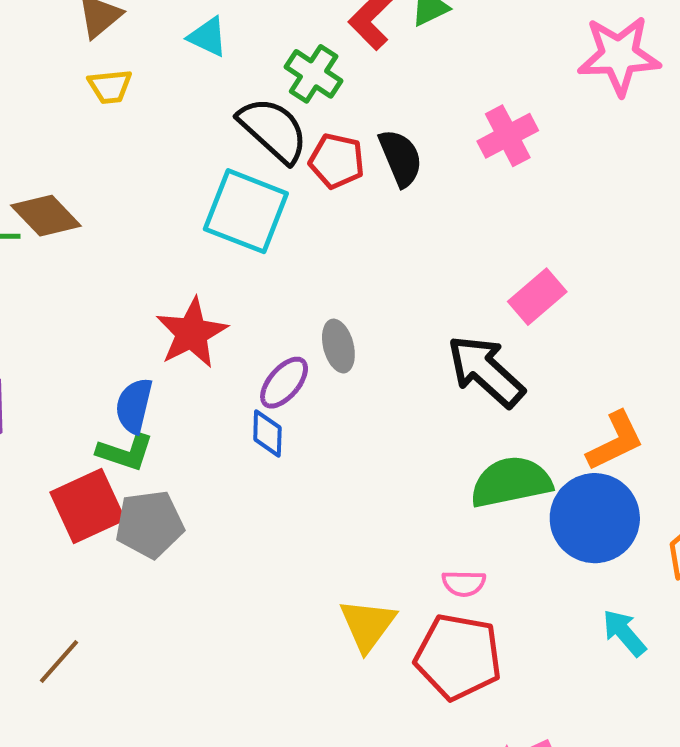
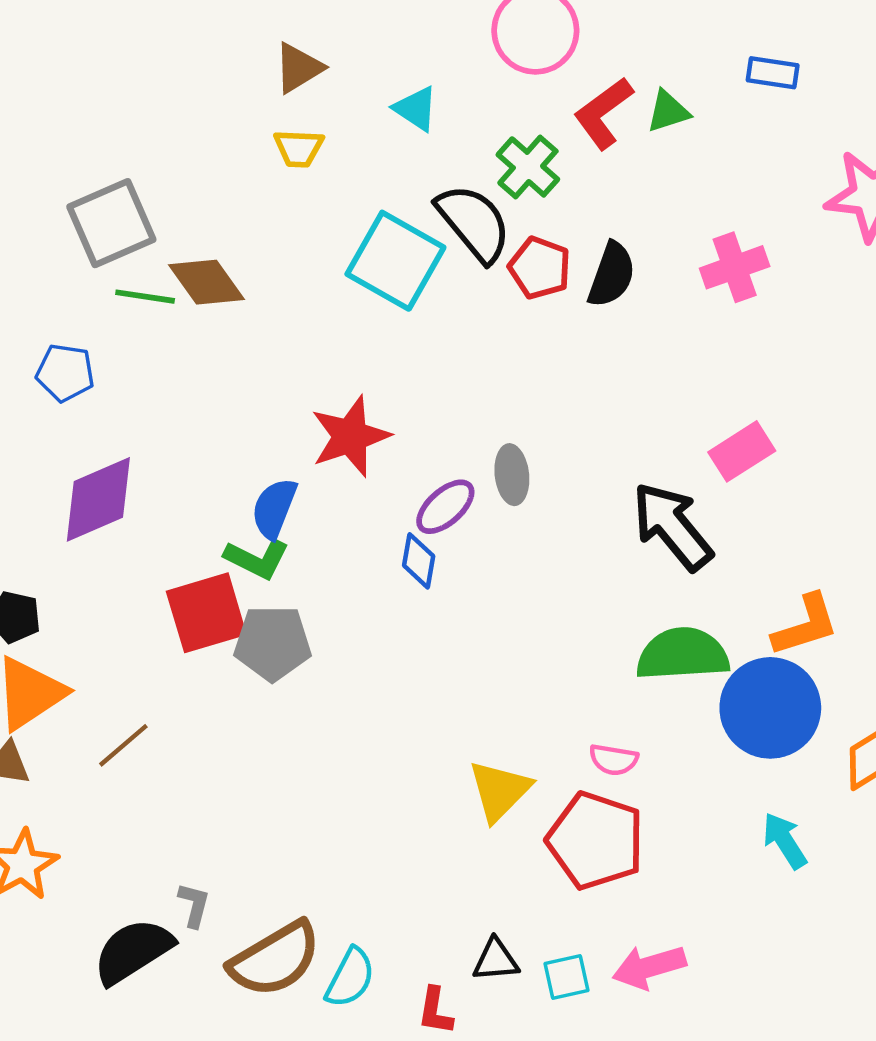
black semicircle: (401, 158) -> (612, 275), turned 34
cyan square: (246, 211) -> (395, 261), moved
brown line: (59, 662) -> (123, 745), moved

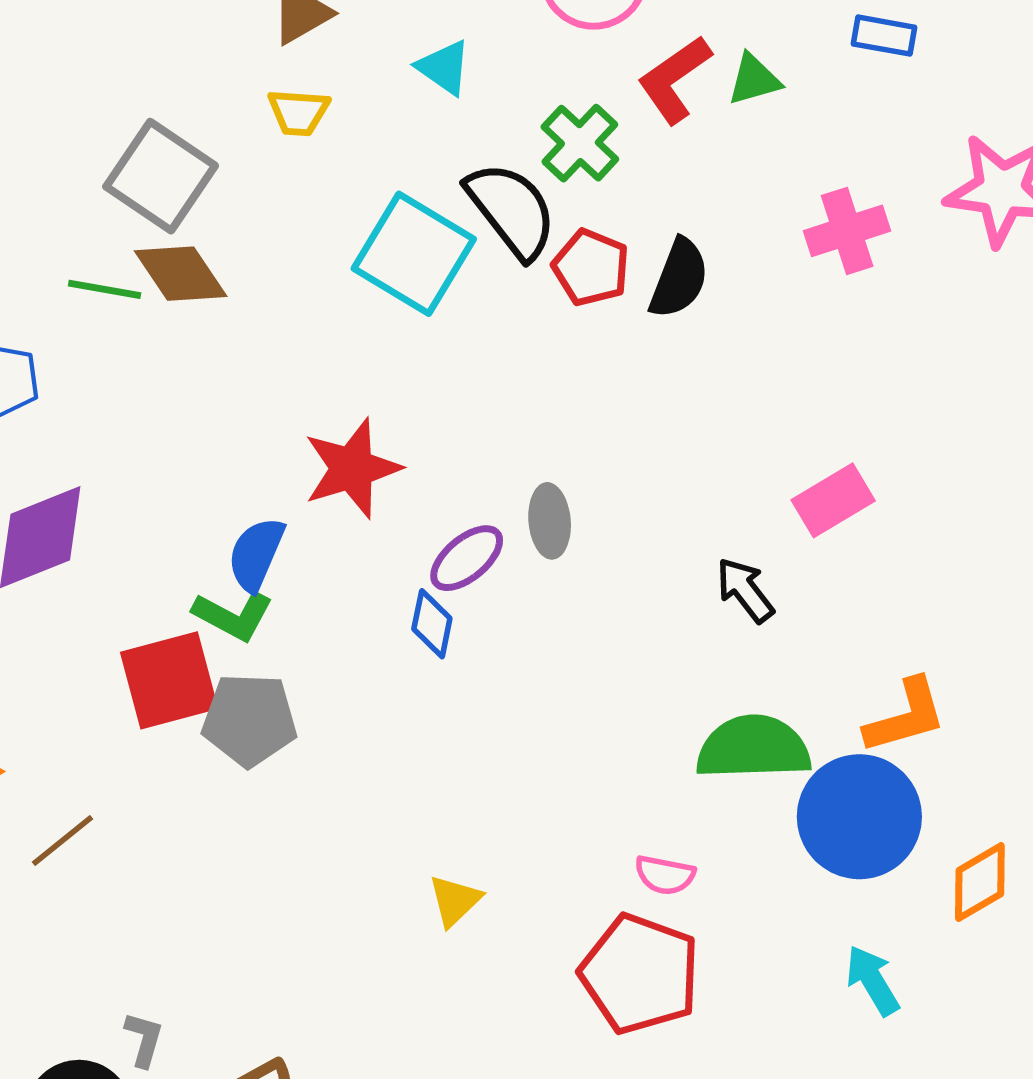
gray square: (111, 223) -> (161, 176), moved, turned -34
pink cross: (735, 267) -> (847, 231), moved
black arrow: (672, 526) -> (745, 590), size x0.6
yellow triangle: (500, 791) -> (455, 900), moved, size x0.7

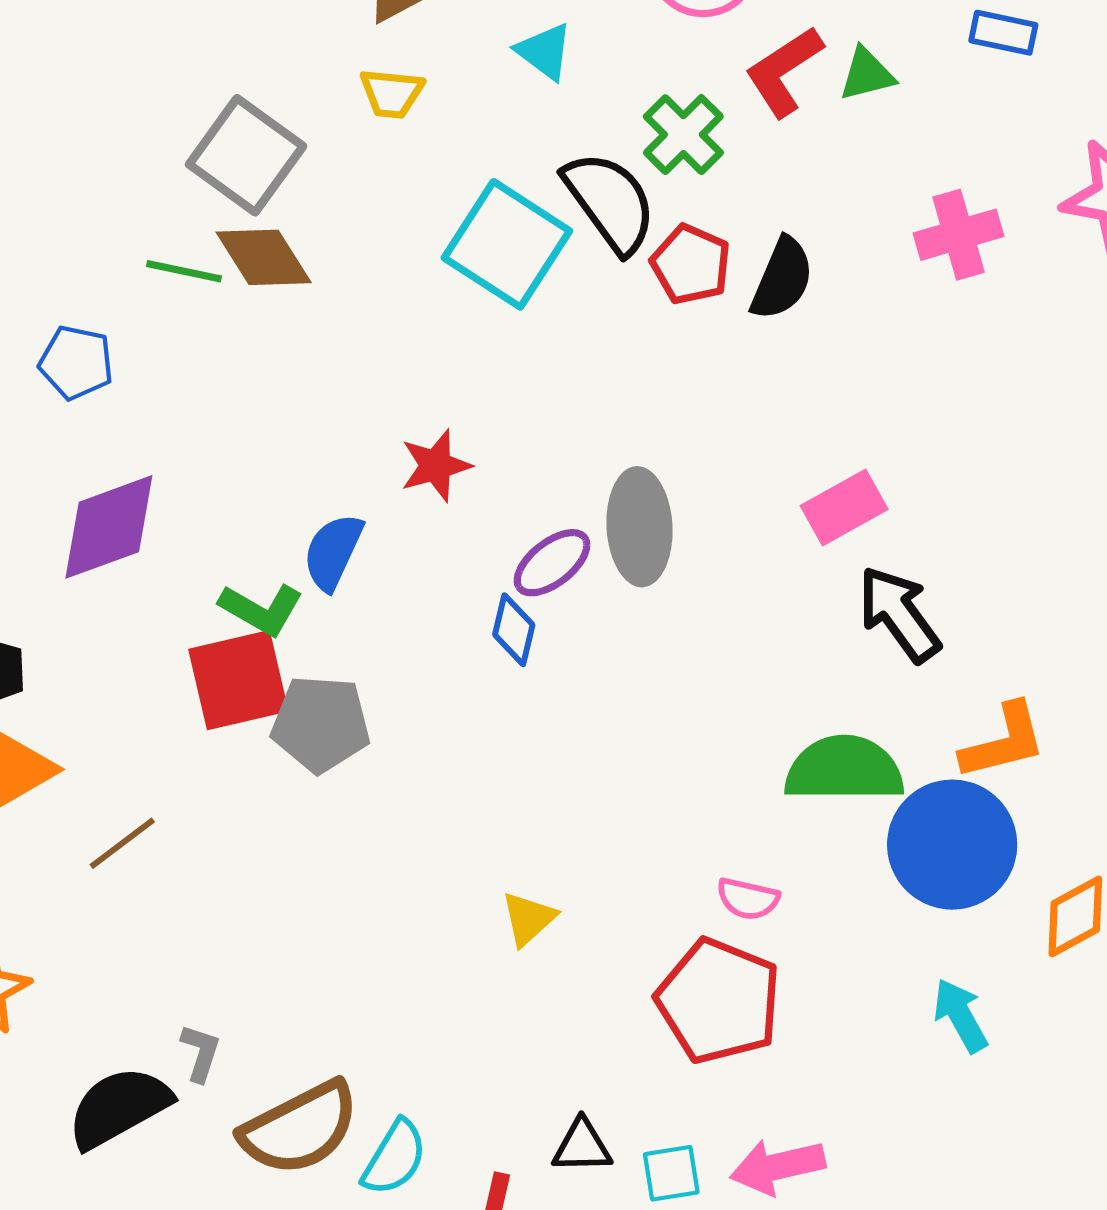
red star: (352, 468) -> (436, 466), size x0.7
pink rectangle: (833, 500) -> (844, 508), moved
gray ellipse: (550, 521) -> (639, 527), size x1.5
black arrow: (745, 590) -> (899, 614), moved, size x1.4
green L-shape: (233, 616) -> (261, 609), moved

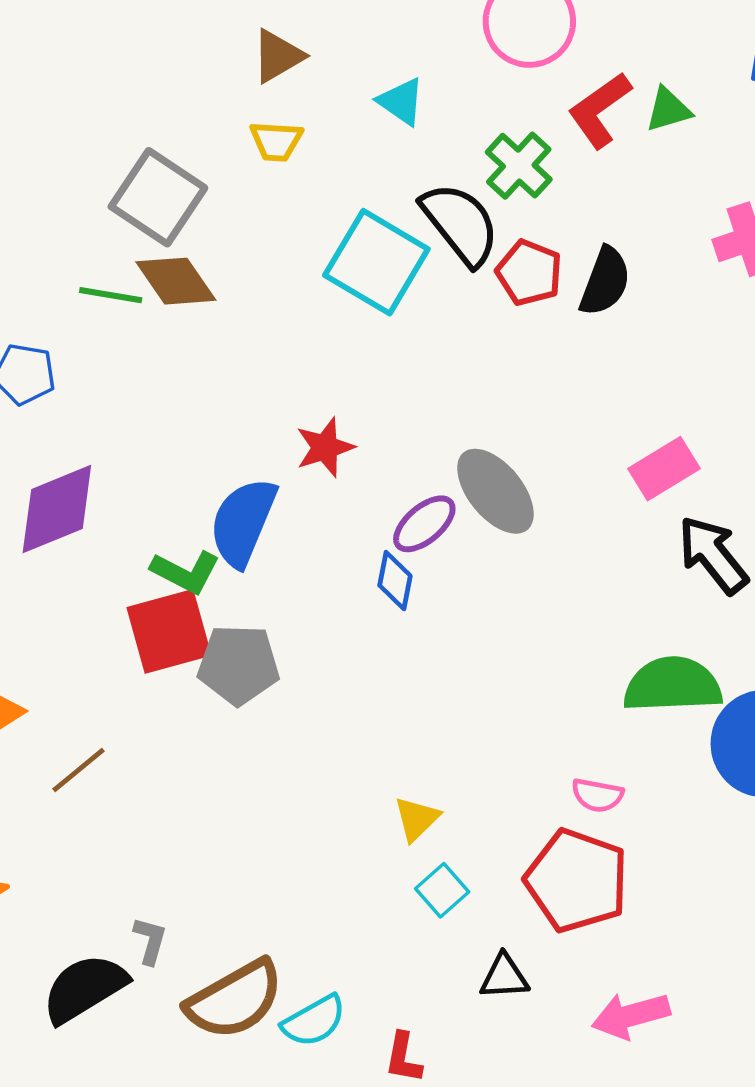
gray ellipse: (639, 527) -> (495, 491), turned -34
blue semicircle: (333, 552) -> (243, 522), size x1.4
black triangle: (582, 1146) -> (504, 977), moved
cyan semicircle: (395, 1158) -> (314, 1021), turned 32
cyan square: (671, 1173) -> (442, 890), moved, turned -30

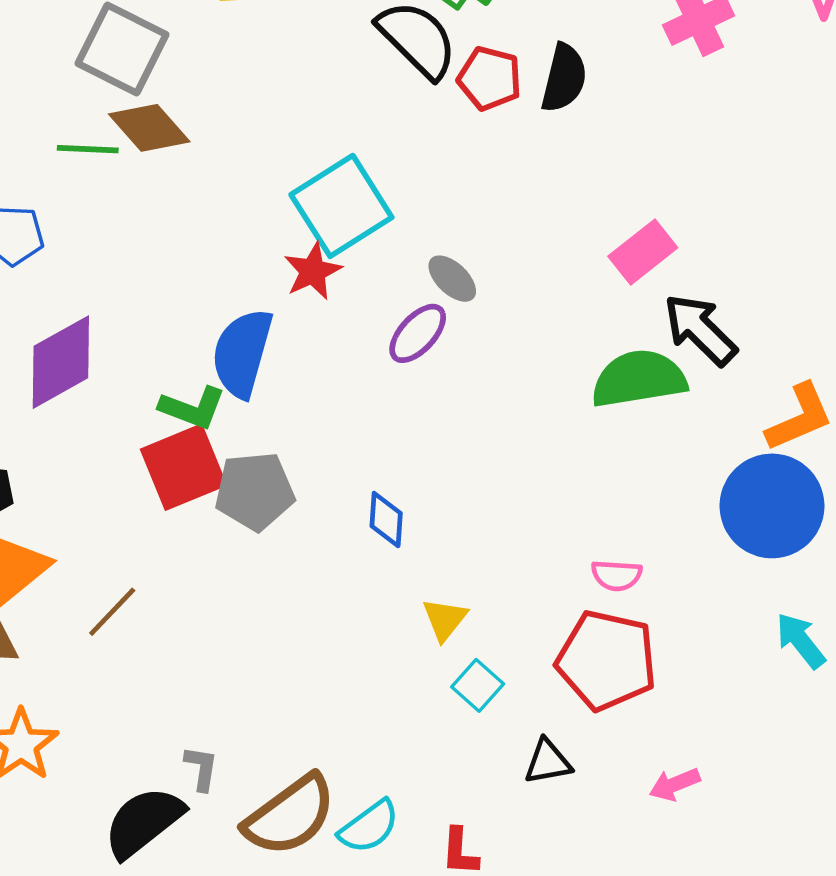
cyan square: (376, 262) -> (341, 206), moved, turned 34
gray ellipse: (495, 491) -> (452, 279), moved, size x0.6
blue diamond: (395, 581) -> (386, 520), moved
green semicircle: (673, 685) -> (639, 379), moved
pink arrow: (631, 1015) -> (675, 784), size x0.7

